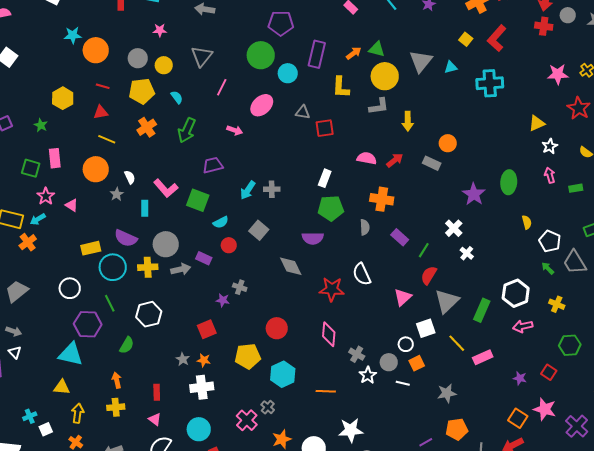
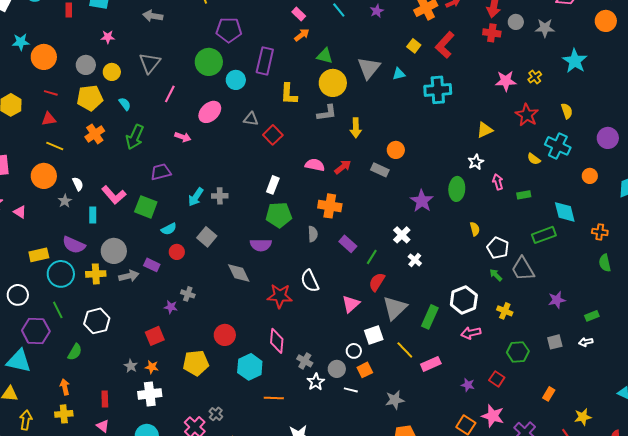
orange arrow: (354, 53) -> (302, 35), moved
red square: (325, 128) -> (273, 135), turned -36
white star: (550, 146) -> (476, 162), moved
cyan hexagon: (283, 374) -> (250, 367), moved

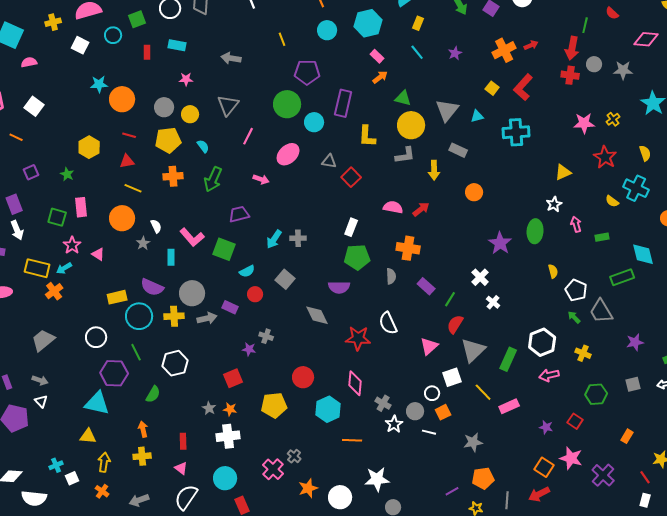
orange cross: (95, 134) -> (173, 176), turned 30
gray rectangle: (380, 170) -> (458, 150), moved

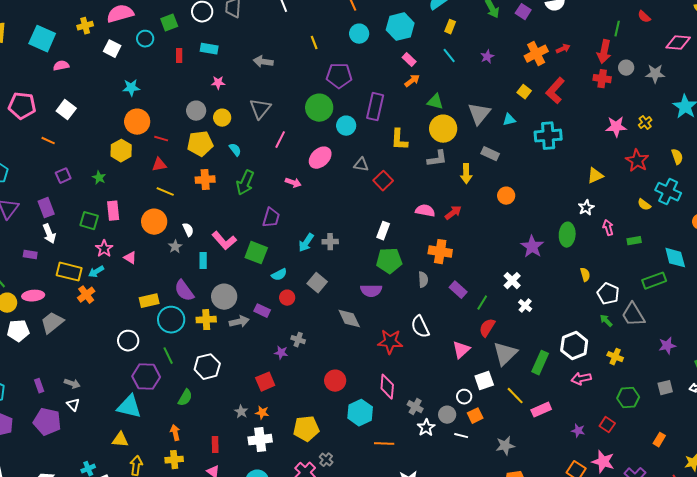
orange circle: (122, 99) -> (137, 122), moved
purple trapezoid: (239, 214) -> (271, 218), turned 120
purple semicircle: (152, 287) -> (184, 291), turned 30
gray trapezoid: (43, 340) -> (52, 323), moved
yellow pentagon: (274, 405) -> (306, 429), moved

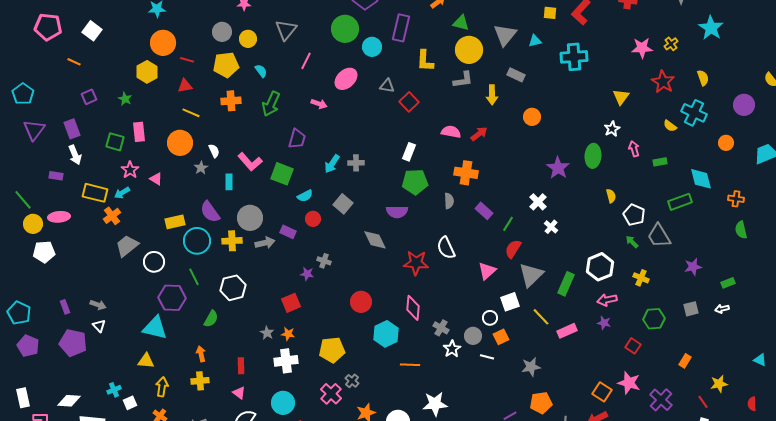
yellow square: (524, 92) -> (550, 13), turned -32
yellow triangle: (595, 176) -> (621, 97), turned -30
gray trapezoid: (52, 323) -> (127, 246), moved
purple star: (578, 431) -> (604, 323), moved

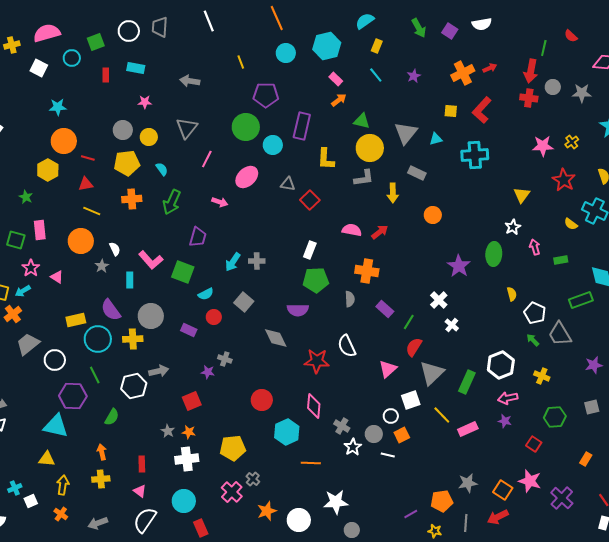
gray arrow: (265, 243) -> (159, 371), moved
gray star: (531, 367) -> (468, 483), moved

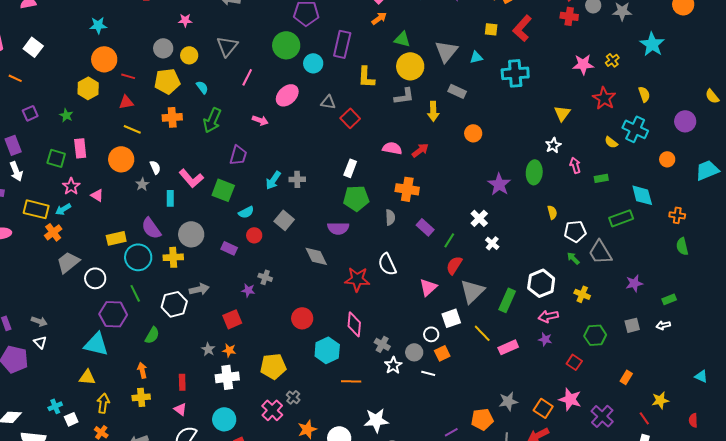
white pentagon: (535, 313) -> (575, 231), turned -30

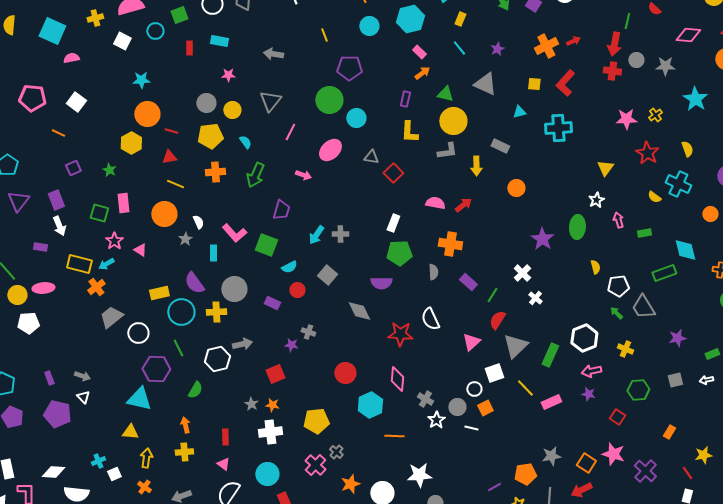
purple rectangle: (342, 44) -> (405, 99), moved, size x0.6
gray triangle: (446, 51) -> (485, 84), moved, turned -45

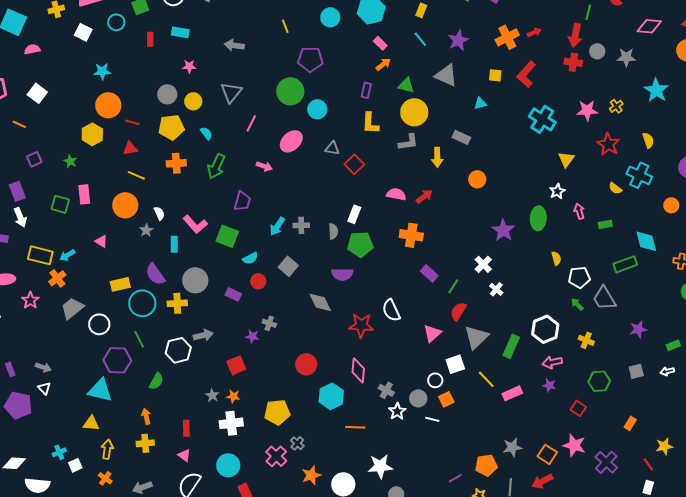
purple star: (497, 49) -> (458, 40), size x1.5
cyan cross: (558, 128) -> (542, 119), moved, turned 36
pink star: (114, 241) -> (30, 300), moved
gray semicircle: (433, 272) -> (333, 231), moved

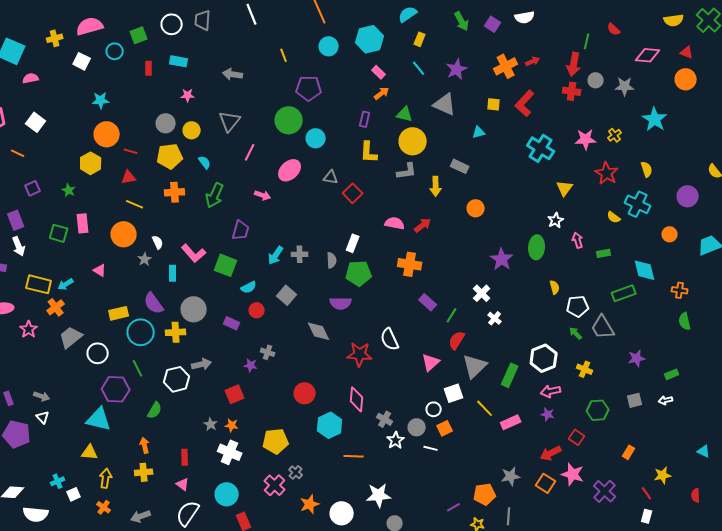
white cross: (231, 423) -> (230, 452), turned 30
red arrow: (542, 481) -> (551, 453), moved

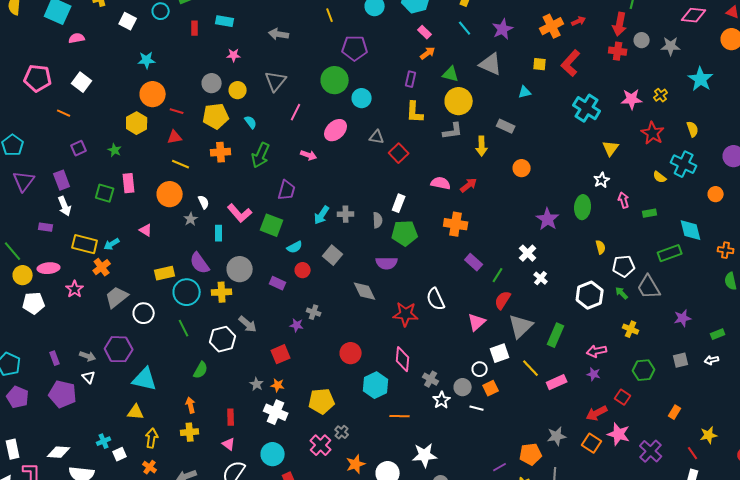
white hexagon: (544, 358) -> (590, 295), moved
gray arrow: (202, 364) -> (248, 324), turned 54
purple hexagon: (116, 389) -> (119, 349), moved

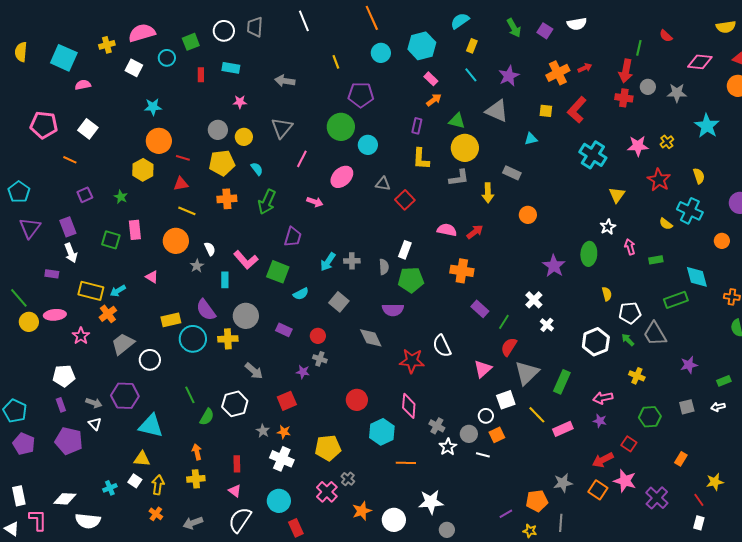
red circle: (303, 270) -> (318, 336), moved
white pentagon: (34, 303) -> (64, 376), moved
green line: (184, 328) -> (190, 395), moved
white hexagon: (223, 339) -> (235, 404), moved
white square: (120, 454) -> (135, 481), moved, turned -32

